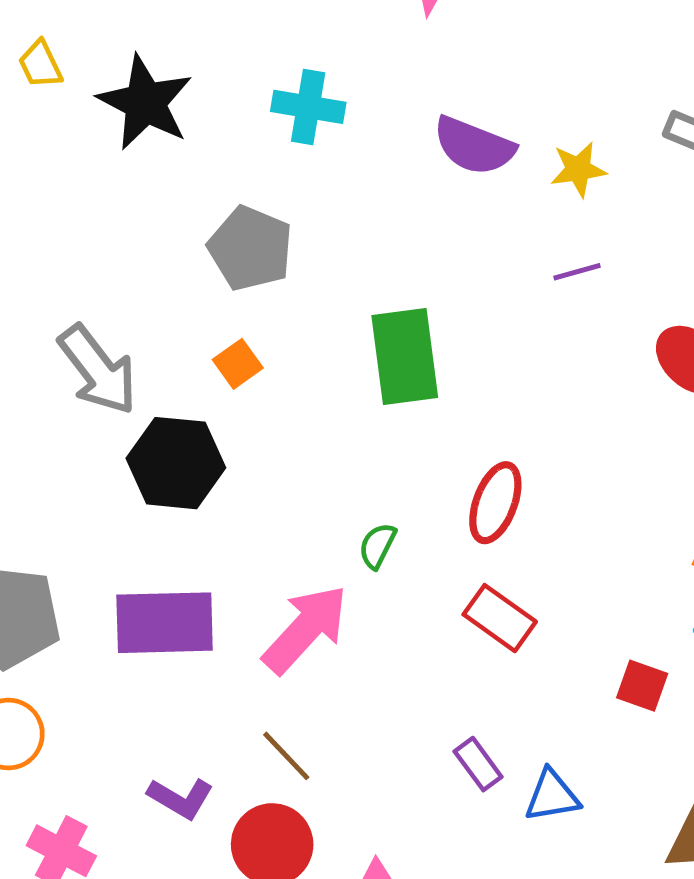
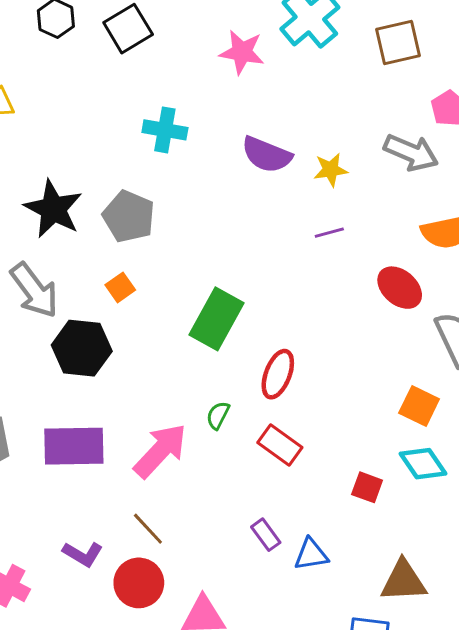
black star: (145, 103) -> (53, 209), moved
green rectangle: (405, 357) -> (216, 319), moved, turned 36
green semicircle: (377, 546) -> (218, 415), moved

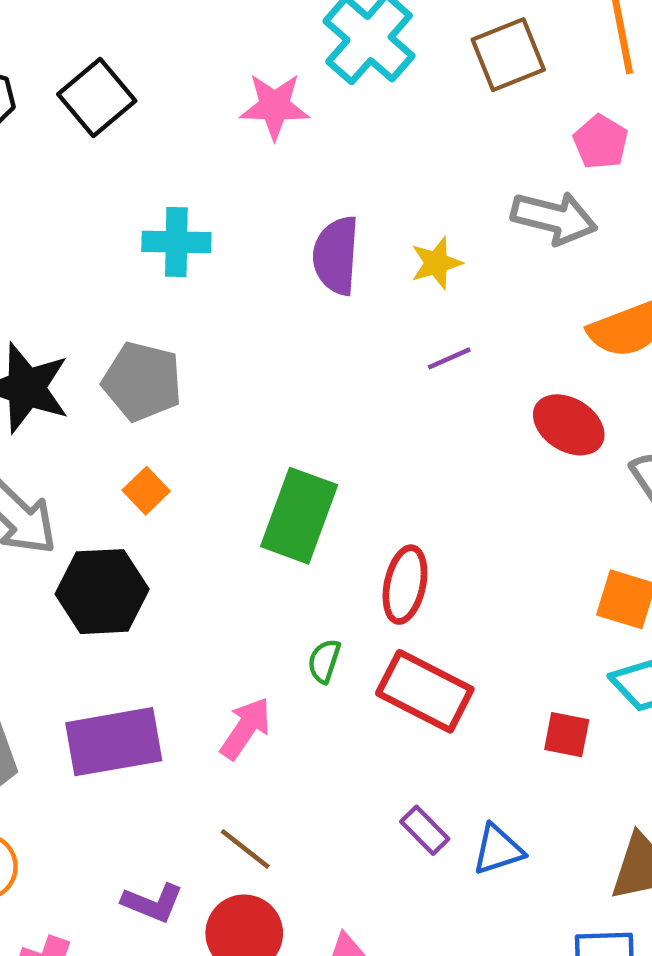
purple semicircle: (267, 155) -> (336, 255), turned 81
red rectangle: (280, 445) -> (425, 691), size x1.4
pink arrow: (160, 451) -> (246, 728), size x0.7

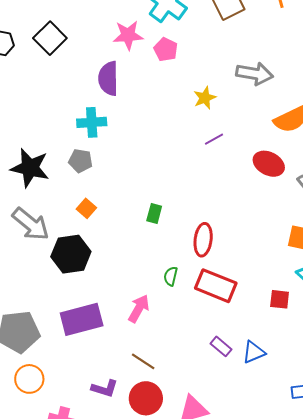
pink pentagon: (601, 142) -> (166, 50), moved
cyan cross: (176, 242) -> (92, 122), moved
purple semicircle: (336, 255) -> (108, 78), moved
gray pentagon: (142, 381) -> (80, 161), size x0.7
green rectangle: (299, 516) -> (154, 214), size x0.5

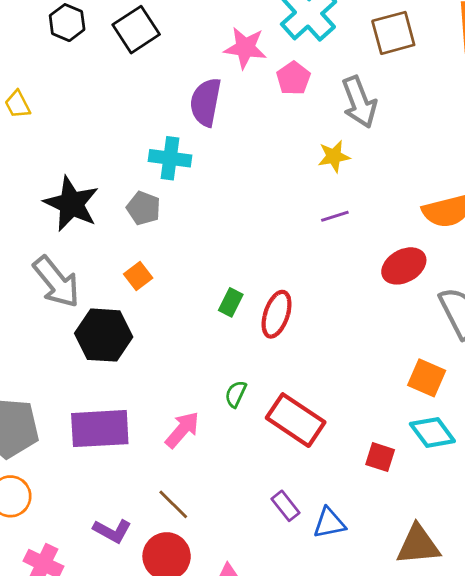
gray arrow: (255, 74) -> (359, 102), moved, turned 48
red ellipse: (269, 164) -> (404, 266), turned -68
red ellipse: (203, 240) -> (277, 314), moved

